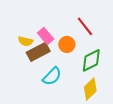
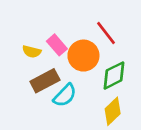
orange circle: (67, 44) -> (83, 56), size x1.5
brown rectangle: (38, 52) -> (45, 81), moved

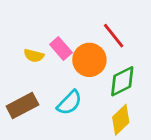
brown rectangle: (45, 81) -> (22, 105), moved

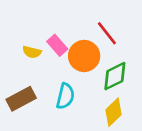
cyan semicircle: (69, 103) -> (65, 96), turned -30

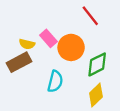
red line: (107, 33) -> (90, 16), moved
brown rectangle: (21, 99) -> (19, 62), moved

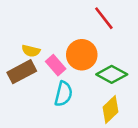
pink rectangle: (48, 38) -> (56, 65), moved
green diamond: (97, 64) -> (112, 74), turned 55

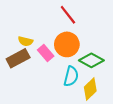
red line: (104, 18) -> (68, 15), moved
cyan semicircle: (63, 94) -> (71, 76), moved

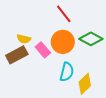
green diamond: (91, 60) -> (91, 39), moved

